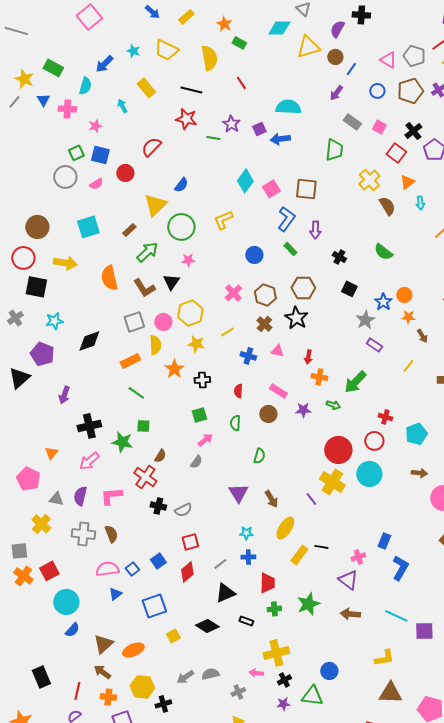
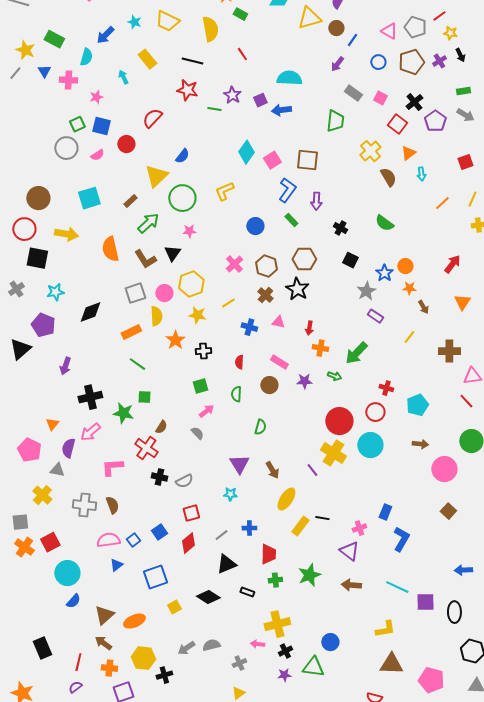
gray semicircle: (196, 462) -> (197, 433), turned -80
purple semicircle: (80, 496) -> (68, 448), moved
cyan star: (246, 533) -> (230, 494), moved

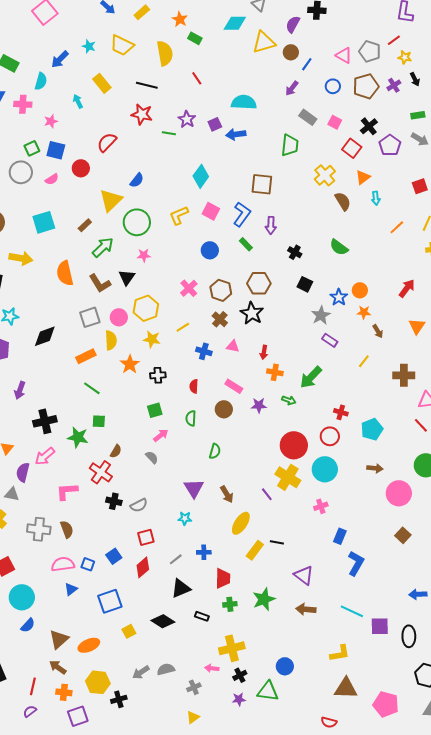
pink square: (272, 160) -> (211, 211), moved, turned -30
pink cross: (359, 528) -> (321, 506), moved
blue square: (133, 540) -> (88, 564), turned -32

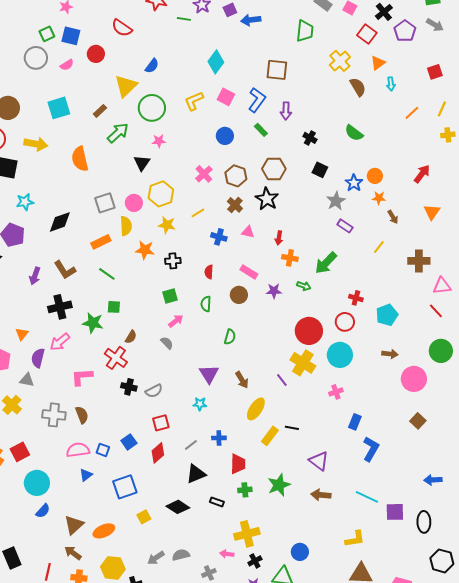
red semicircle: (107, 142) -> (122, 28), turned -100
brown L-shape: (100, 283) -> (65, 270), moved
orange star: (130, 364) -> (145, 250), turned -30

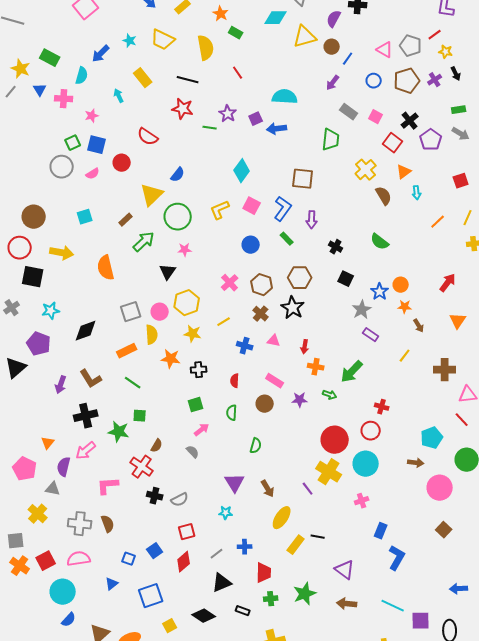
cyan square: (59, 108) -> (85, 217), size x0.7
cyan pentagon: (387, 315) -> (432, 438), moved
pink semicircle: (78, 450) -> (79, 559), moved

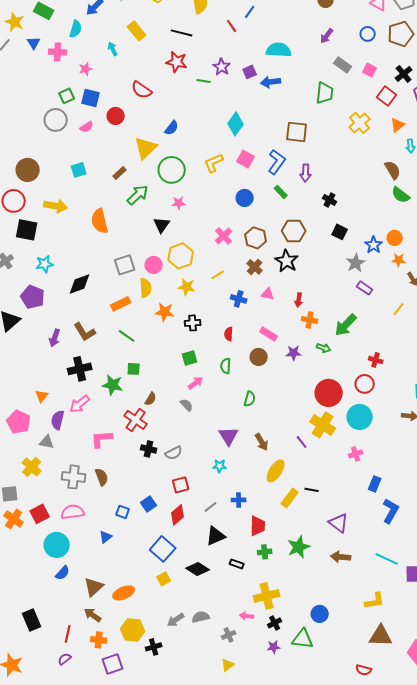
blue line: (348, 59) -> (250, 12), moved
brown semicircle: (384, 196) -> (393, 170), moved
green semicircle: (380, 242) -> (401, 195), moved
blue square: (151, 596) -> (163, 549), moved, turned -30

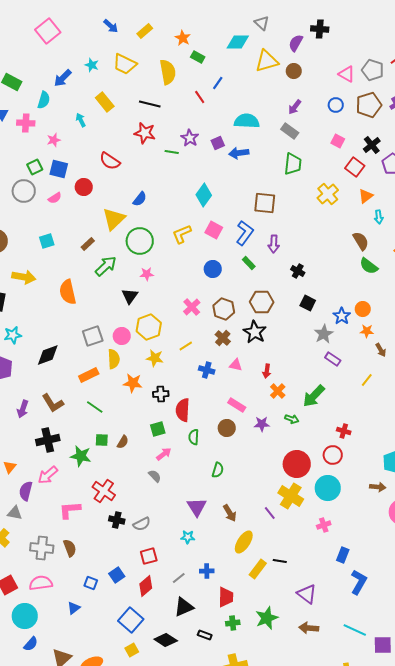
gray rectangle: (343, 65) -> (290, 131), moved
orange cross: (310, 320) -> (278, 391), turned 35
red semicircle: (229, 334) -> (183, 410), moved, size x1.6
brown semicircle: (151, 399) -> (123, 442), moved

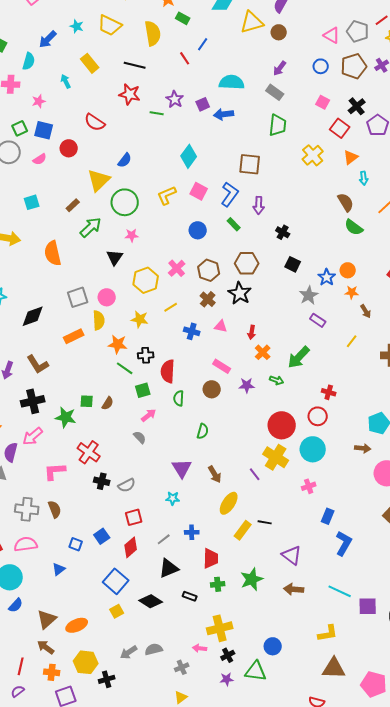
yellow hexagon: (149, 327) -> (146, 280), moved
green line: (95, 407) -> (125, 368), moved

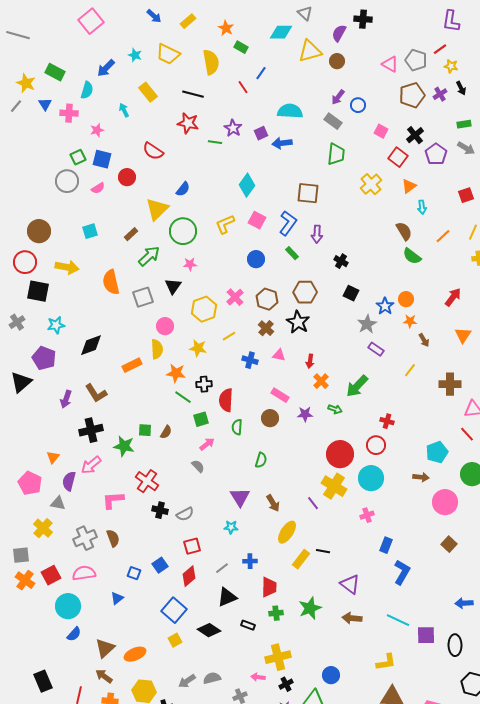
blue circle: (321, 66) -> (358, 105), moved
gray square: (78, 297) -> (143, 297), moved
gray cross: (27, 509) -> (85, 538), turned -30

